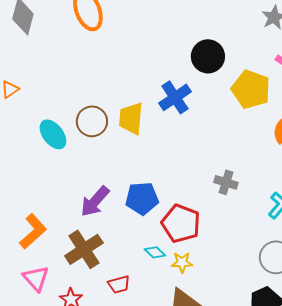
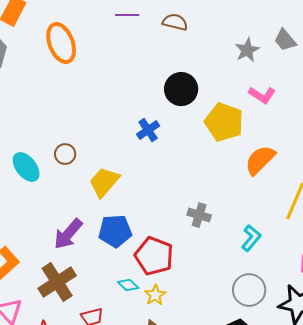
blue cross: (175, 97) -> (148, 130), size x0.7
yellow trapezoid: (131, 118) -> (104, 182), moved, turned 36
brown circle: (92, 121) -> (65, 154), size x0.7
yellow star: (182, 262) -> (155, 295), turned -30

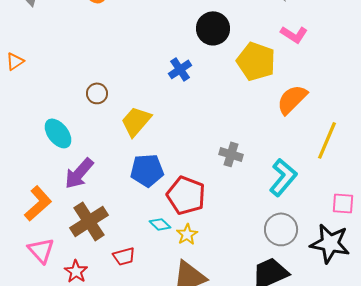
cyan ellipse: (26, 167) -> (58, 133), moved
purple arrow: (68, 234) -> (79, 173), moved
cyan L-shape: (251, 238) -> (283, 177), size x1.4

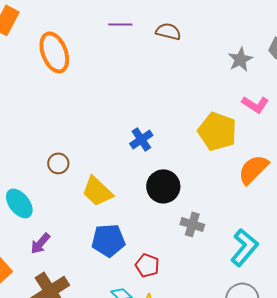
black circle: (213, 28) -> (163, 186), moved
yellow trapezoid: (136, 121) -> (97, 191), turned -88
purple arrow: (79, 173) -> (40, 243), size x0.7
red pentagon: (186, 195) -> (147, 265), size x0.6

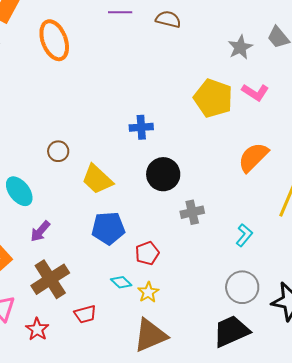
yellow pentagon: (217, 131) -> (213, 98), moved
blue cross: (141, 139) -> (141, 127), turned 30
gray cross: (192, 224) -> (192, 212), turned -30
cyan L-shape: (244, 247) -> (244, 235), size x0.6
red pentagon: (147, 265) -> (147, 253), turned 30

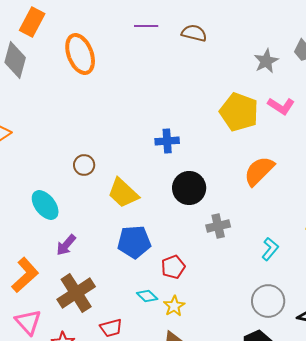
orange semicircle: (253, 157) -> (259, 171), moved

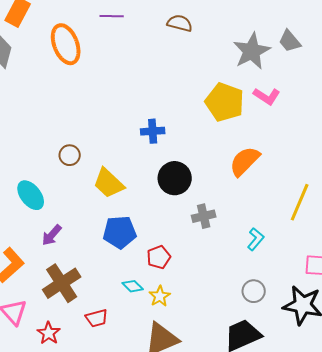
purple line: (146, 26) -> (112, 16), moved
gray star: (266, 61) -> (252, 51), size x1.5
gray circle: (268, 301) -> (254, 291), size x0.7

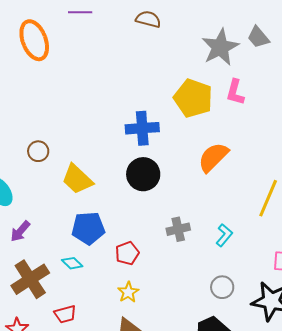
pink L-shape: (267, 96) -> (235, 92), turned 72
blue cross: (153, 131) -> (142, 128), moved, size x1.4
gray cross: (204, 216) -> (178, 229), moved
cyan diamond: (133, 286) -> (72, 263), moved

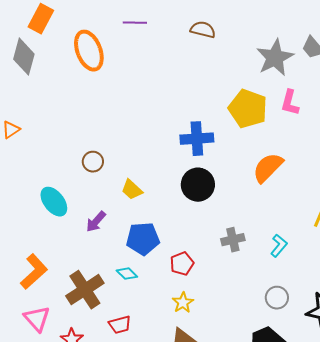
yellow trapezoid: (77, 179) -> (132, 190), size x0.7
purple arrow: (20, 231) -> (96, 222), moved

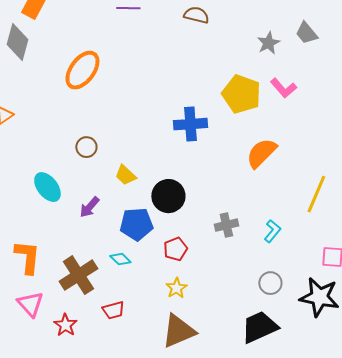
orange ellipse: (89, 51) -> (82, 70), moved, turned 57
gray star: (275, 58) -> (268, 43), size x0.6
pink L-shape: (290, 103) -> (283, 88), turned -56
black circle: (198, 185) -> (168, 196), moved
orange L-shape: (34, 272) -> (27, 257), turned -42

